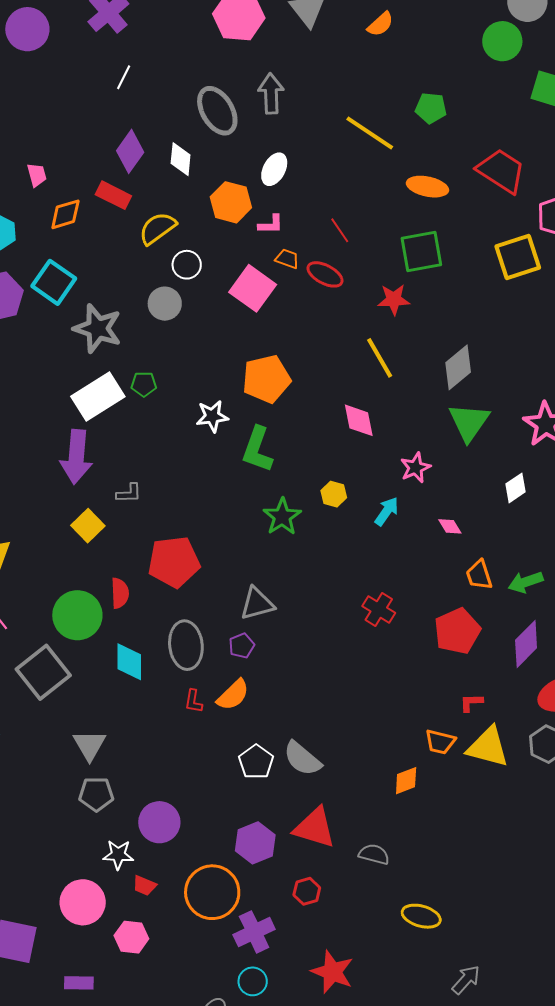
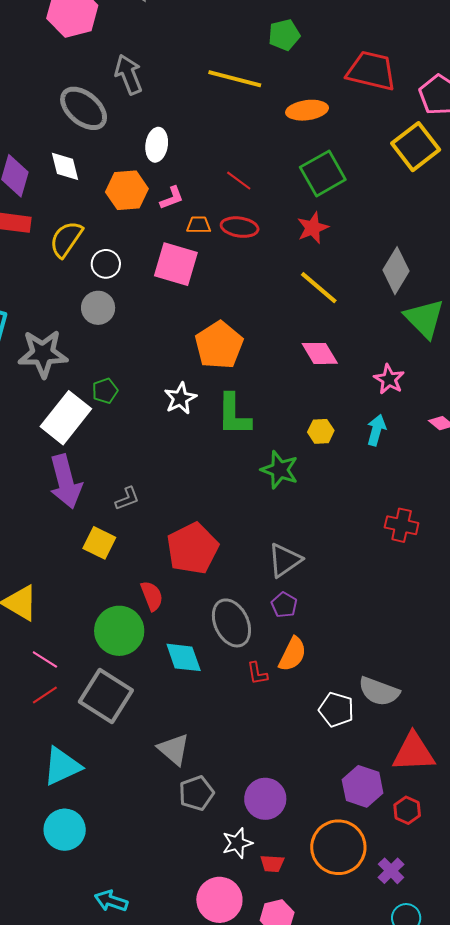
red hexagon: (307, 891) -> (407, 810), moved
purple cross: (254, 932) -> (391, 871), size x0.7

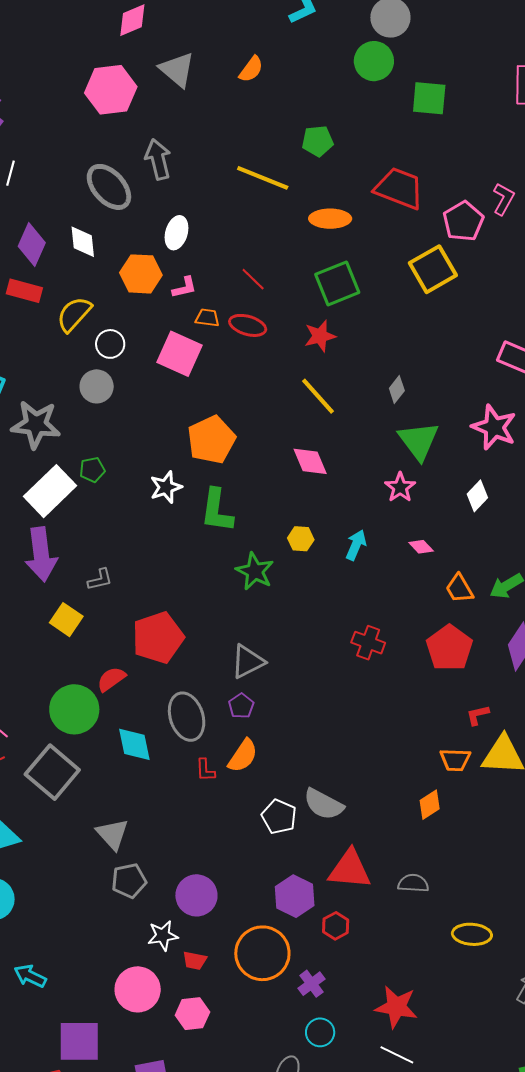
gray diamond: (396, 271) -> (397, 389), size x0.6
pink star: (389, 379) -> (400, 487), moved
red semicircle: (152, 596) -> (111, 679), turned -112

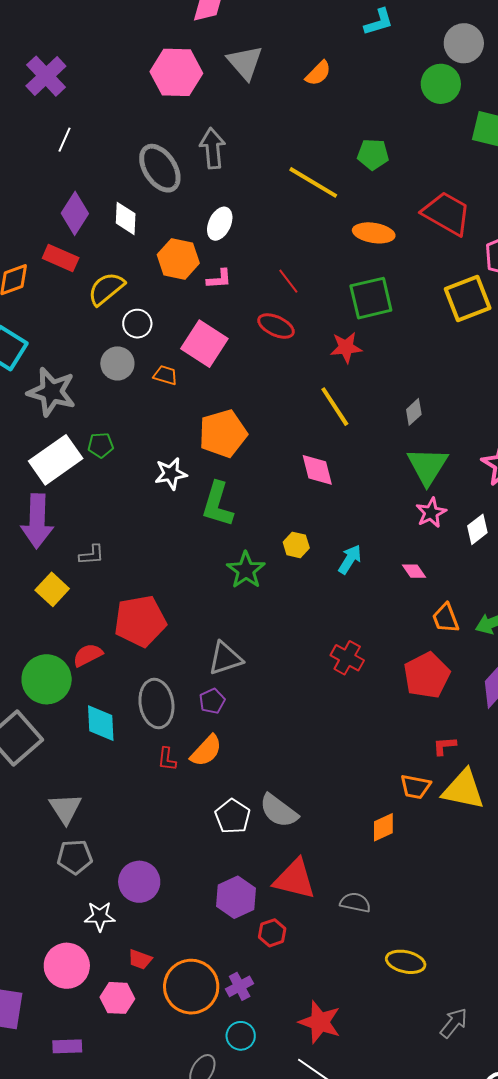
orange trapezoid: (207, 318) -> (165, 375), moved
pink star: (400, 487) -> (431, 513), moved
orange circle: (262, 953) -> (191, 987), moved
red trapezoid: (195, 961) -> (140, 959), moved

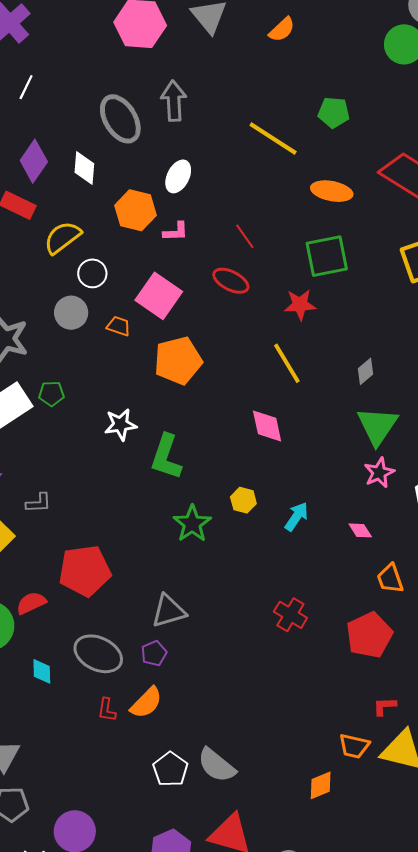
orange pentagon: (223, 433) -> (178, 361), moved
gray ellipse: (156, 704) -> (98, 654), turned -57
cyan diamond: (101, 723) -> (42, 671), size x0.7

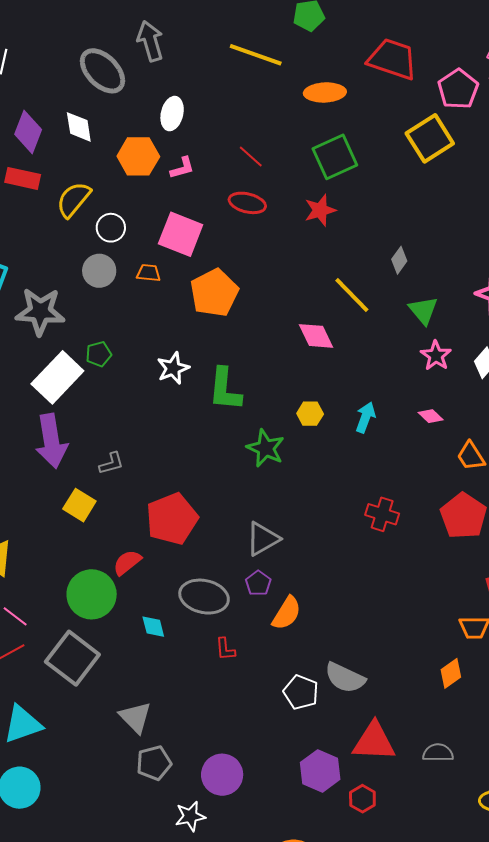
yellow line: (287, 363) -> (352, 295), moved
green triangle: (377, 426) -> (423, 310), size x0.7
orange semicircle: (146, 703) -> (287, 613), moved

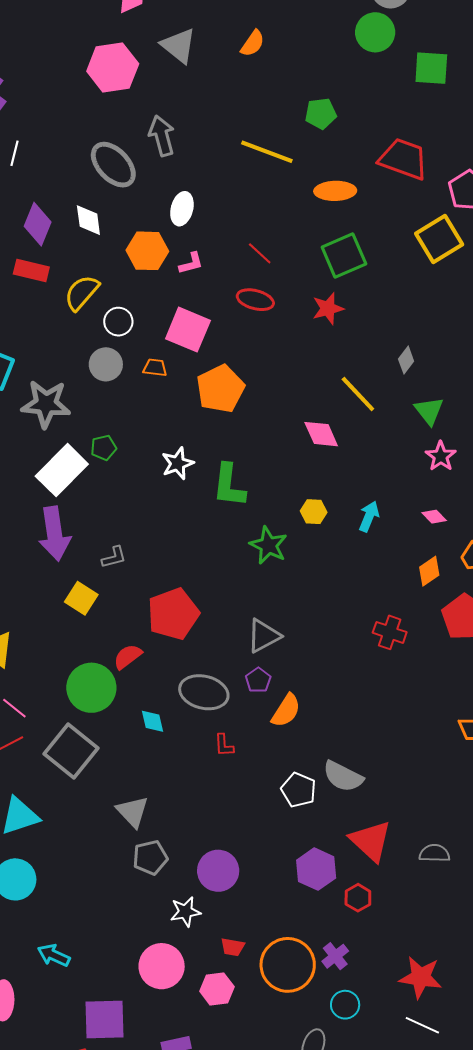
red cross: (382, 514) -> (390, 632), moved
orange diamond: (451, 673) -> (429, 571), moved
red triangle: (374, 742) -> (371, 841), turned 39

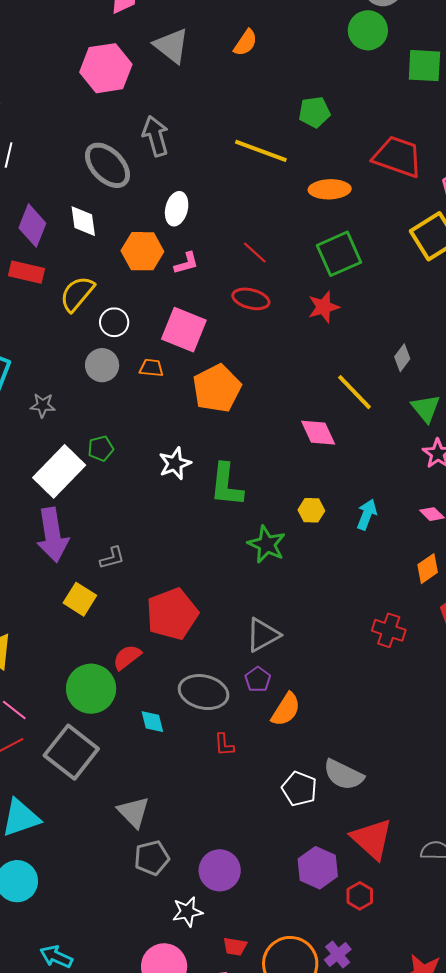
gray star: (46, 404) -> (43, 405), size x0.5

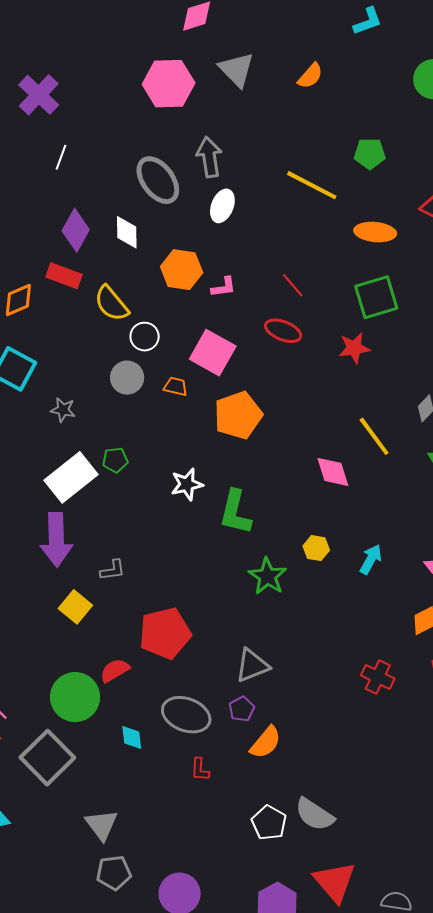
white ellipse: (177, 209) -> (222, 206), moved
yellow semicircle: (77, 294) -> (111, 304), turned -87

